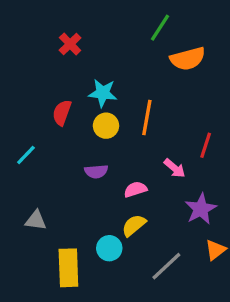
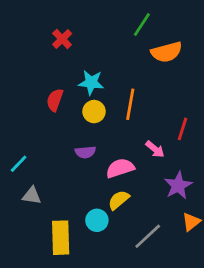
cyan line: (26, 155) -> (19, 164), moved
pink semicircle: (135, 189) -> (120, 168), size x1.4

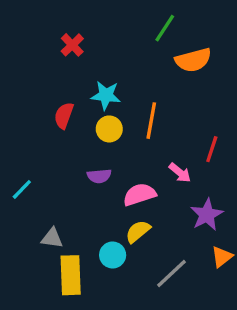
gray triangle: (32, 196) -> (52, 238), moved

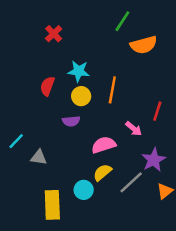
purple semicircle: (99, 176) -> (71, 121), moved
gray triangle: (52, 238) -> (39, 157), moved
gray line: (171, 273) -> (131, 182), moved

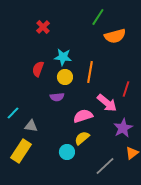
pink arrow: (134, 129) -> (107, 103), size x1.5
gray line: (131, 182) -> (105, 166), moved
yellow rectangle: (52, 205) -> (21, 151), moved, turned 35

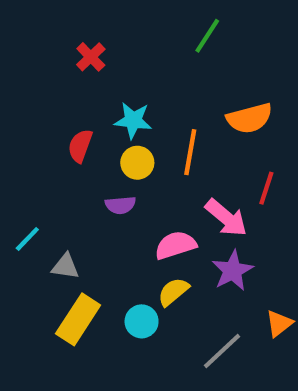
orange semicircle: (115, 36) -> (249, 118), moved
purple star: (123, 128) -> (233, 271), moved
yellow rectangle: (21, 151) -> (78, 319), moved

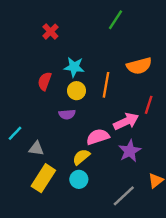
pink arrow: (226, 218) -> (126, 121), turned -65
yellow semicircle: (173, 292) -> (81, 157), moved

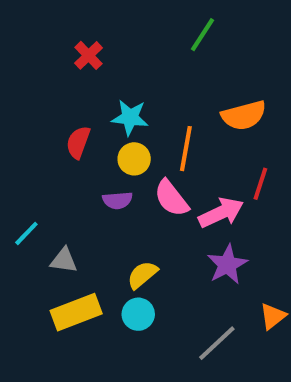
pink semicircle: (98, 137) -> (171, 198), moved, turned -110
yellow rectangle: (43, 178) -> (76, 312), turned 36

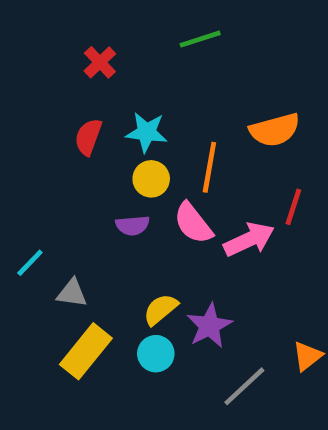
green line: (202, 35) -> (200, 39), moved, turned 39
red semicircle: (78, 142) -> (88, 137), moved
purple star: (227, 264) -> (209, 326), moved
yellow rectangle: (76, 312) -> (86, 351), turned -30

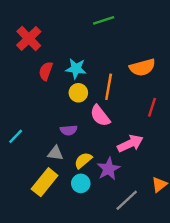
red cross: (100, 62) -> (29, 38), moved, size x1.5
purple semicircle: (133, 225) -> (69, 130), moved
pink arrow: (249, 239) -> (130, 144), moved
gray triangle: (72, 293) -> (55, 153), moved

